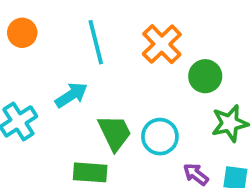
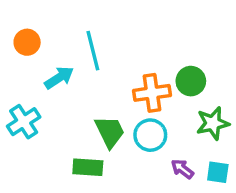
orange cross: (162, 44) -> (152, 93), moved, turned 36
cyan arrow: (71, 95) -> (59, 78), moved

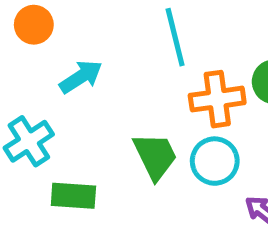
cyan line: (93, 51) -> (175, 37), moved
green rectangle: (88, 167) -> (73, 196), moved

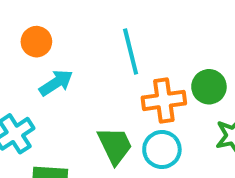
orange circle: (34, 25) -> (36, 42), moved

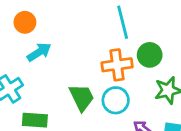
cyan line: (131, 51) -> (123, 22), moved

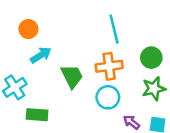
green circle: (150, 55) -> (151, 58), moved
green trapezoid: (82, 97) -> (72, 76), moved

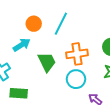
orange circle: (28, 29) -> (34, 24), moved
cyan line: (114, 29) -> (61, 24), moved, turned 40

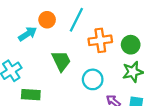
cyan arrow: (22, 45) -> (28, 34), moved
orange cross: (77, 54) -> (100, 40), moved

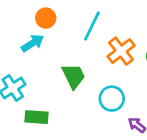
orange circle: (47, 20) -> (46, 18), moved
orange cross: (100, 40) -> (121, 51), turned -30

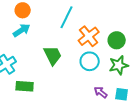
orange circle: (46, 18) -> (23, 10), moved
cyan circle: (112, 99) -> (90, 61), moved

